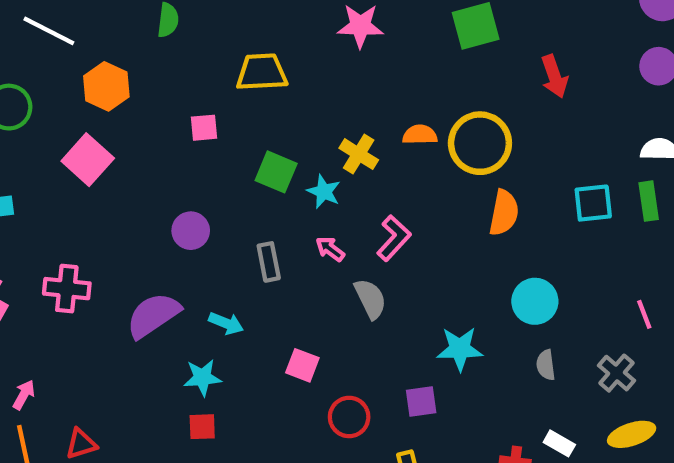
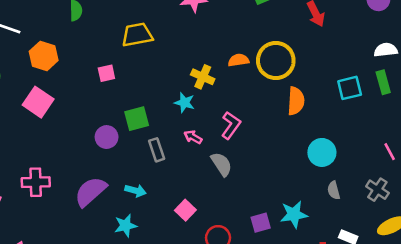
green square: (276, 172) -> (137, 119), moved, turned -30
cyan star: (460, 349) -> (294, 214), moved
pink square: (302, 365) -> (185, 210), turned 30

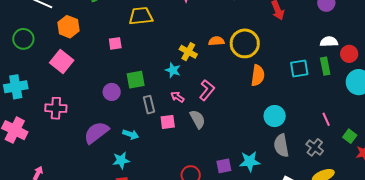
pink cross: (36, 182) -> (56, 108), moved
gray semicircle: (334, 190) -> (281, 146), size x1.6
pink square: (185, 210) -> (168, 122), moved, turned 35

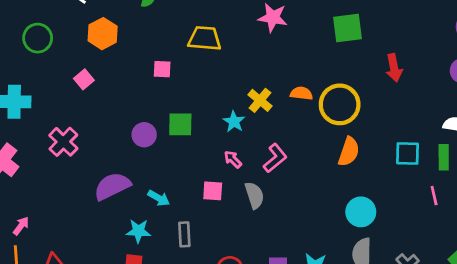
pink square: (62, 61) -> (84, 79), size x0.6
gray rectangle: (149, 105) -> (184, 234), moved
pink cross: (56, 108) -> (63, 142), turned 30
pink line: (326, 119) -> (434, 196), moved

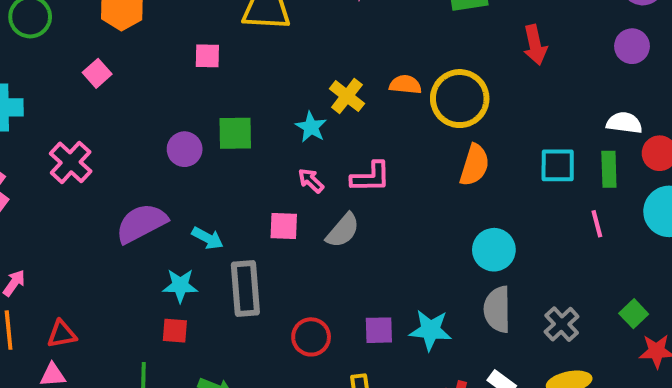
pink L-shape: (275, 158) -> (371, 177), turned 40
gray semicircle: (254, 195) -> (343, 230), turned 60
gray rectangle: (184, 234) -> (245, 288), size x1.5

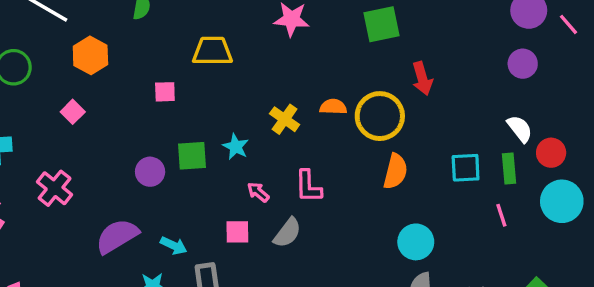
red arrow: (535, 45) -> (422, 78), moved
white semicircle: (624, 123) -> (520, 129), turned 48
cyan star: (311, 127) -> (236, 147), moved
pink L-shape: (371, 177) -> (308, 186), turned 93

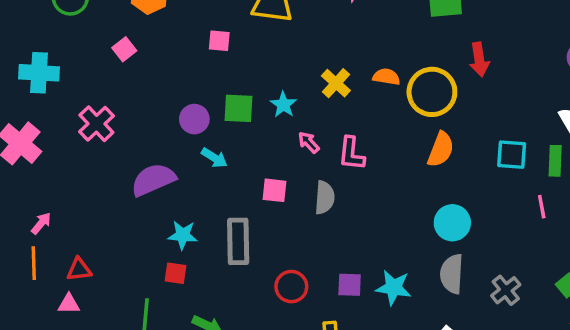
pink arrow: (258, 192) -> (309, 142), moved
gray semicircle: (287, 233) -> (325, 198), turned -40
cyan arrow: (174, 246) -> (214, 158), moved

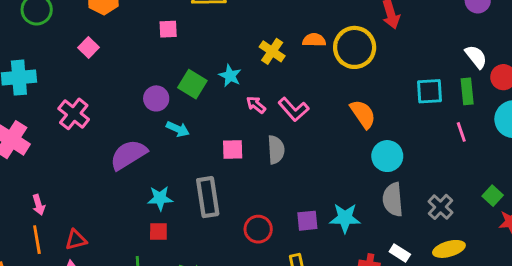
green square: (239, 108) -> (192, 84), turned 36
orange semicircle: (441, 149) -> (363, 114), moved, turned -48
pink L-shape: (351, 154) -> (294, 109), turned -40
pink arrow: (41, 223) -> (39, 205), turned 132

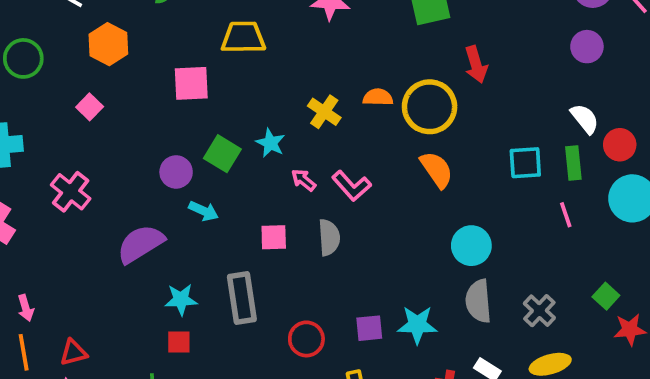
pink square: (168, 29) -> (191, 83), size x1.5
orange semicircle: (363, 114) -> (437, 170), moved

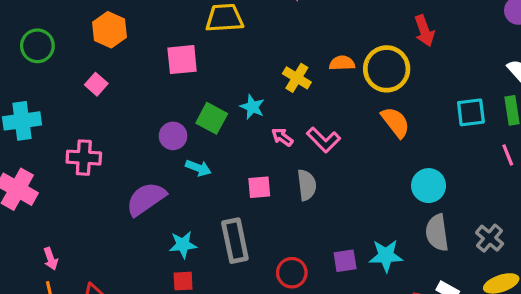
pink cross: (71, 192) -> (84, 158), turned -32

